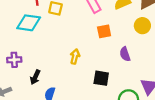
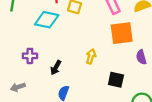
orange square: (104, 31) -> (122, 33), size x1.6
black arrow: (35, 77) -> (56, 68), moved

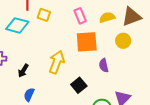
yellow arrow: (91, 56) -> (57, 62), size x1.6
black square: (116, 80) -> (79, 85), turned 35

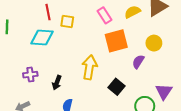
yellow circle: (123, 41) -> (154, 43), moved
purple semicircle: (104, 65) -> (138, 62), turned 56

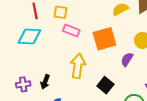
pink rectangle: (104, 15) -> (71, 31), moved, turned -35
yellow square: (67, 22) -> (60, 12), moved
purple cross: (30, 75) -> (23, 84), moved

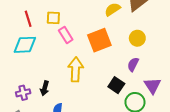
pink rectangle: (71, 31) -> (66, 35), turned 42
purple semicircle: (127, 59) -> (133, 64), moved
black square: (105, 85) -> (116, 85), moved

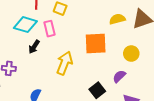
pink rectangle: (66, 35) -> (50, 29), moved
black arrow: (45, 88) -> (34, 47), moved

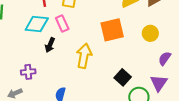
purple semicircle: (119, 76) -> (165, 58), moved

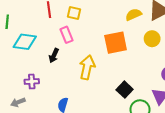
cyan diamond: (37, 24) -> (25, 42), moved
yellow circle: (150, 33) -> (152, 39), moved

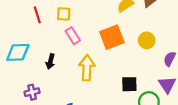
pink rectangle: (67, 35) -> (73, 36), moved
yellow circle: (152, 39) -> (147, 40), moved
black square: (125, 90) -> (129, 84), turned -35

